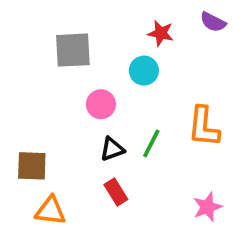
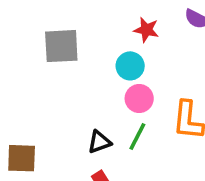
pink circle: (101, 104) -> (139, 98), moved

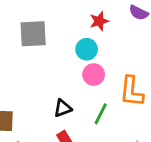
red star: (146, 30) -> (99, 21), turned -30
green line: (137, 136) -> (101, 114), moved

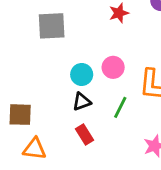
cyan circle: (87, 49) -> (82, 74), moved

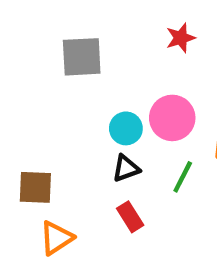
pink circle: (113, 67) -> (172, 118), size x1.4
orange triangle: (34, 149) -> (56, 238), turned -40

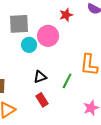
pink circle: (172, 118) -> (48, 36), moved
cyan circle: (126, 128) -> (29, 45), moved

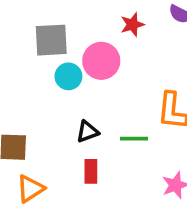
green line: (67, 81) -> (134, 139), turned 63
red rectangle: (42, 100) -> (91, 171), turned 32

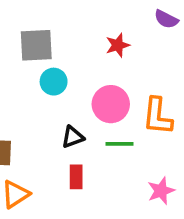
red star: (132, 25) -> (118, 45), moved
pink circle: (101, 61) -> (111, 104), moved

